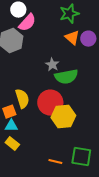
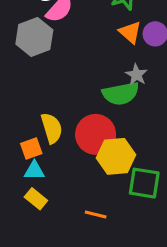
gray star: (52, 65) -> (136, 75), moved
green square: (81, 157) -> (144, 183), moved
orange line: (55, 162) -> (96, 214), moved

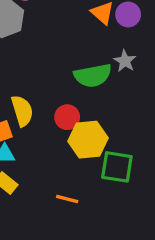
gray star: (136, 75) -> (125, 61), moved
red circle: (96, 134) -> (67, 117), size x0.6

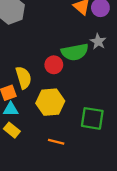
red circle: (67, 117) -> (54, 65), moved
yellow hexagon: (88, 140) -> (50, 102), moved

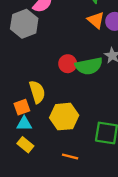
red circle: (54, 65) -> (68, 64), moved

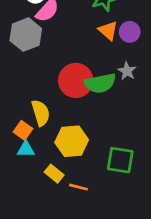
red circle: (68, 64) -> (76, 80), size x1.6
orange square: (22, 107) -> (23, 130), turned -35
yellow rectangle: (25, 145) -> (54, 174), moved

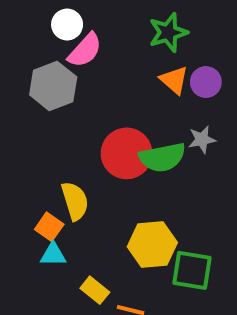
gray star: (127, 71) -> (202, 140), turned 30
yellow hexagon: (72, 141) -> (152, 245), moved

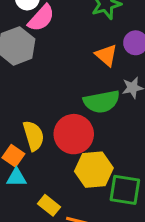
orange triangle: (174, 80) -> (106, 55), moved
red circle: (127, 153) -> (74, 134), moved

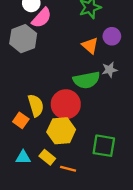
yellow hexagon: (94, 170) -> (61, 131), moved
cyan triangle: (16, 177) -> (23, 157), moved

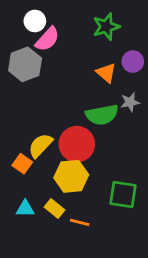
yellow semicircle: (36, 105) -> (40, 146), turned -120

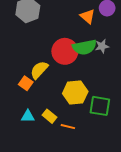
gray star: (130, 102) -> (102, 46), moved
red circle: (77, 144) -> (65, 51), moved
yellow hexagon: (71, 176) -> (75, 93), moved

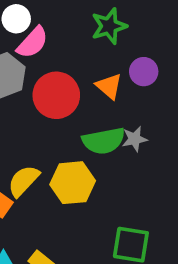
red circle: (65, 51) -> (56, 95), moved
yellow hexagon: (75, 93) -> (73, 183), moved

